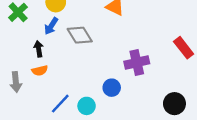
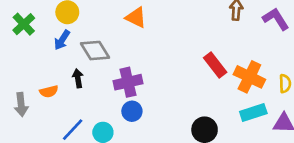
black arrow: (39, 49) -> (78, 78), moved
purple cross: (137, 63) -> (128, 82), moved

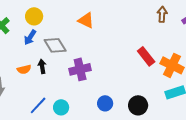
orange semicircle: (49, 91) -> (24, 69), moved
blue circle: (132, 111) -> (105, 103), moved

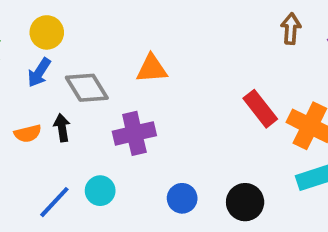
orange triangle: (86, 20) -> (152, 69), moved, turned -30
cyan circle: (61, 107) -> (100, 191), moved

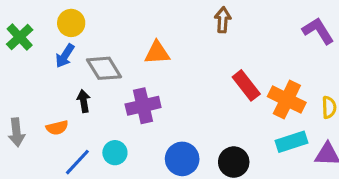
brown arrow: (291, 29) -> (223, 20), moved
orange semicircle: (28, 133) -> (57, 128), moved
blue circle: (182, 198) -> (182, 159), size x1.4

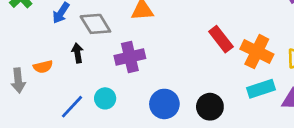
orange semicircle: (57, 128) -> (43, 67), moved

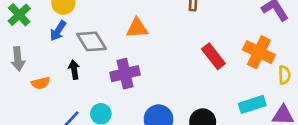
orange cross: (257, 52) -> (259, 52), moved
gray arrow: (18, 81) -> (18, 59), moved

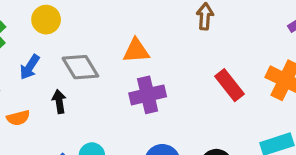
blue arrow: (58, 31) -> (30, 67), moved
purple cross: (125, 74) -> (148, 95), moved

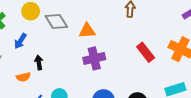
gray diamond: (80, 67) -> (56, 22), moved
orange semicircle: (18, 118) -> (23, 77), moved

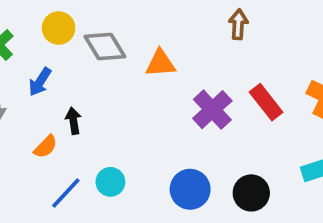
purple cross: (94, 58) -> (212, 110), moved, turned -30
orange semicircle: (23, 77) -> (46, 147), turned -32

